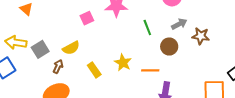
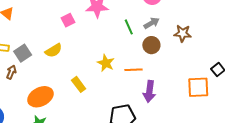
gray arrow: (179, 24) -> (152, 23), moved
brown arrow: (58, 67) -> (11, 72), moved
yellow rectangle: (94, 70) -> (79, 84), moved

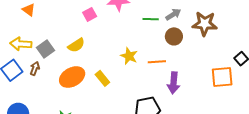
green line: (129, 27) -> (151, 19), turned -63
brown star: (183, 33) -> (205, 24), size x1.4
orange ellipse: (40, 97) -> (72, 77), moved

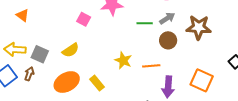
pink square: (90, 14) -> (84, 19), turned -32
gray square: (46, 49) -> (40, 54), turned -30
orange square: (222, 77) -> (202, 80), moved, turned 30

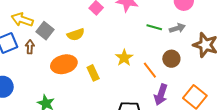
brown circle: (168, 40) -> (171, 59), moved
orange line: (151, 66) -> (150, 70), turned 42
brown arrow: (29, 74) -> (30, 47), turned -32

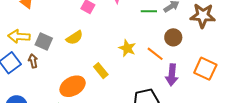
orange ellipse: (64, 64) -> (73, 86), moved

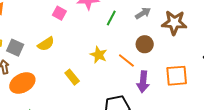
green line: (149, 11) -> (111, 18), moved, turned -63
orange square: (205, 69) -> (177, 76), turned -30
orange ellipse: (73, 86) -> (22, 83), moved

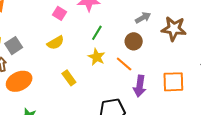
green line: (111, 18) -> (97, 33), moved
yellow semicircle: (46, 44) -> (56, 43), moved
brown circle: (145, 44) -> (134, 41), moved
gray square: (15, 48) -> (14, 46), turned 30

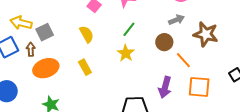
yellow semicircle: (56, 43) -> (87, 34), turned -96
orange line: (124, 64) -> (183, 60), moved
yellow rectangle: (69, 78) -> (85, 67), moved

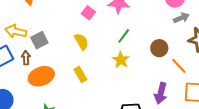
gray arrow: (176, 20) -> (181, 18), moved

